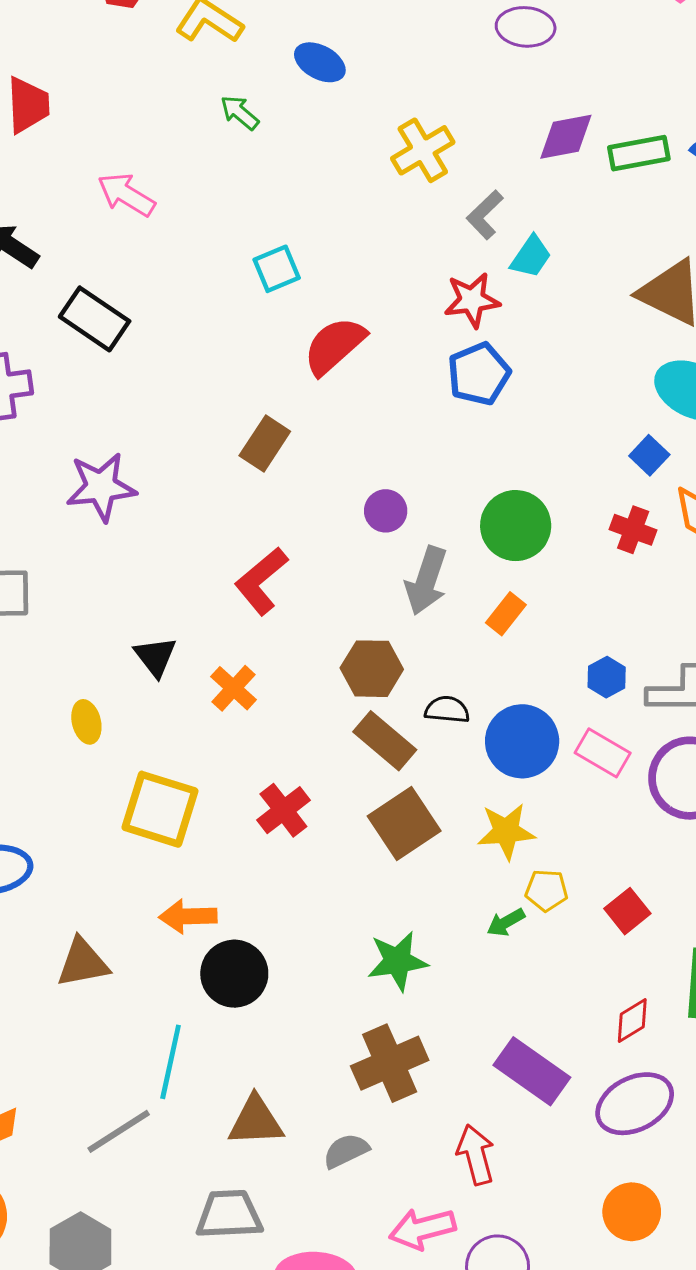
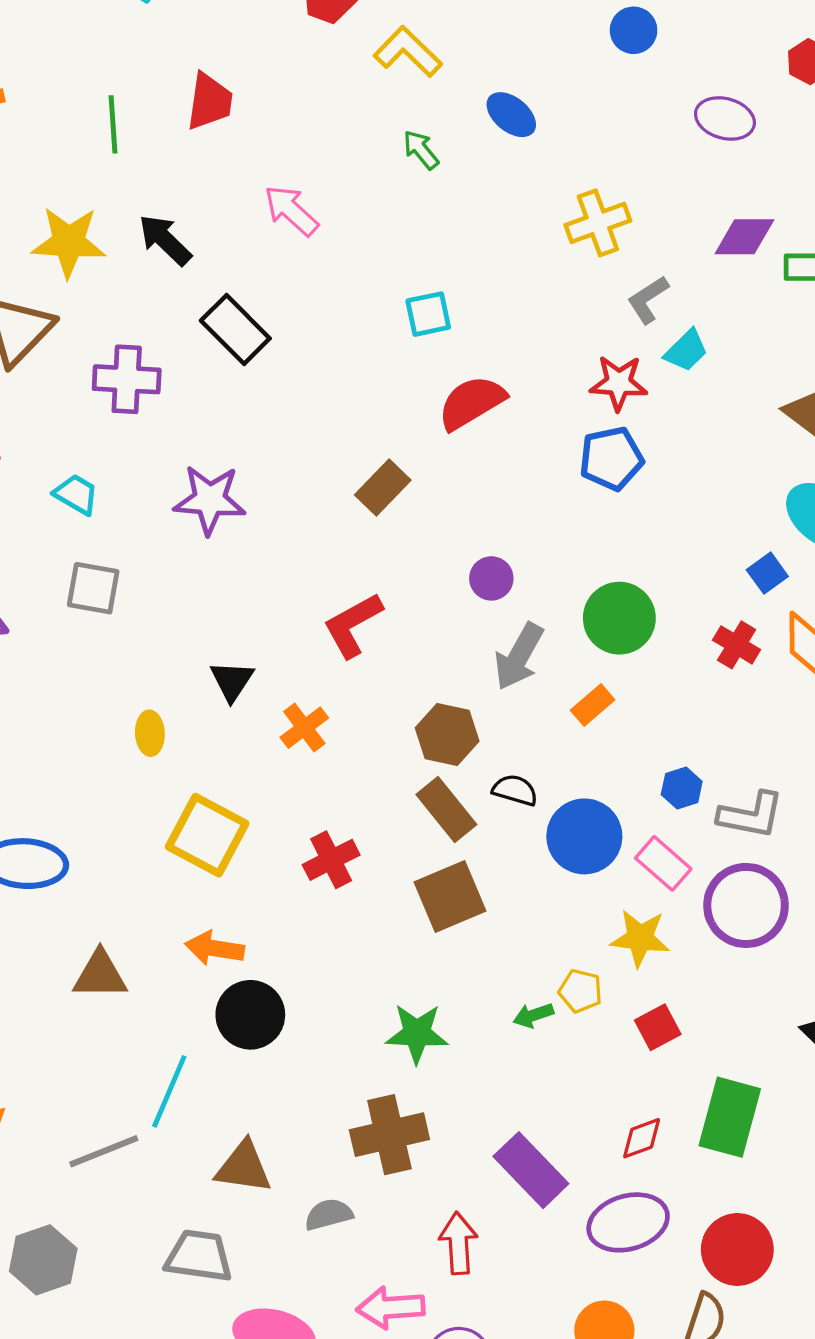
yellow star: (506, 831) -> (640, 938), moved

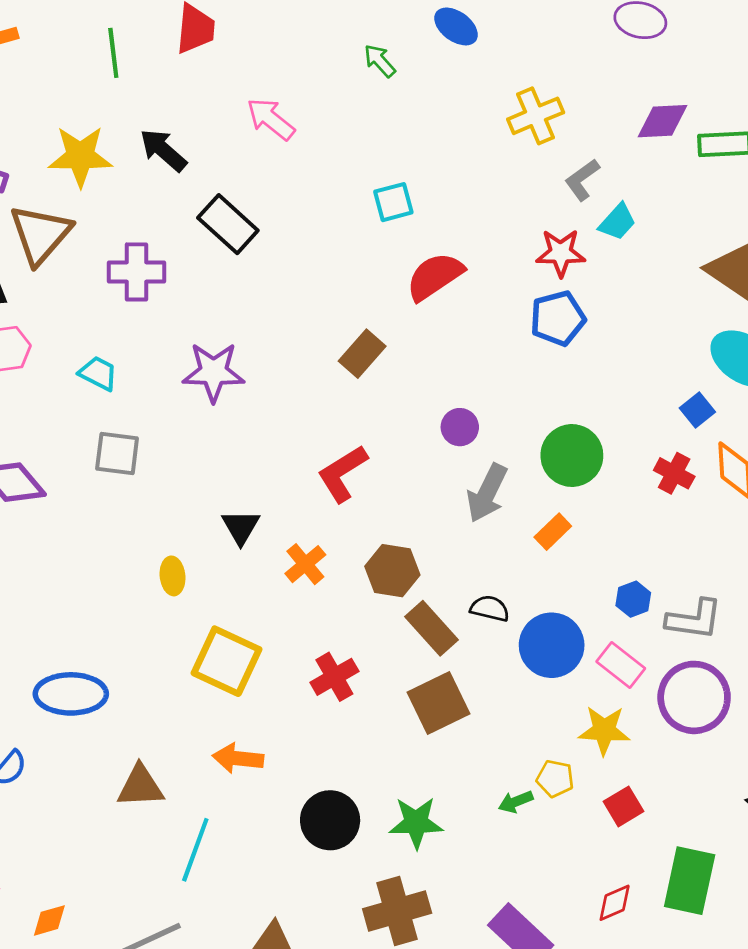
brown hexagon: (447, 734) -> (392, 571), moved
black circle: (250, 1015) -> (330, 820), moved
cyan line: (169, 1091) -> (195, 850), moved

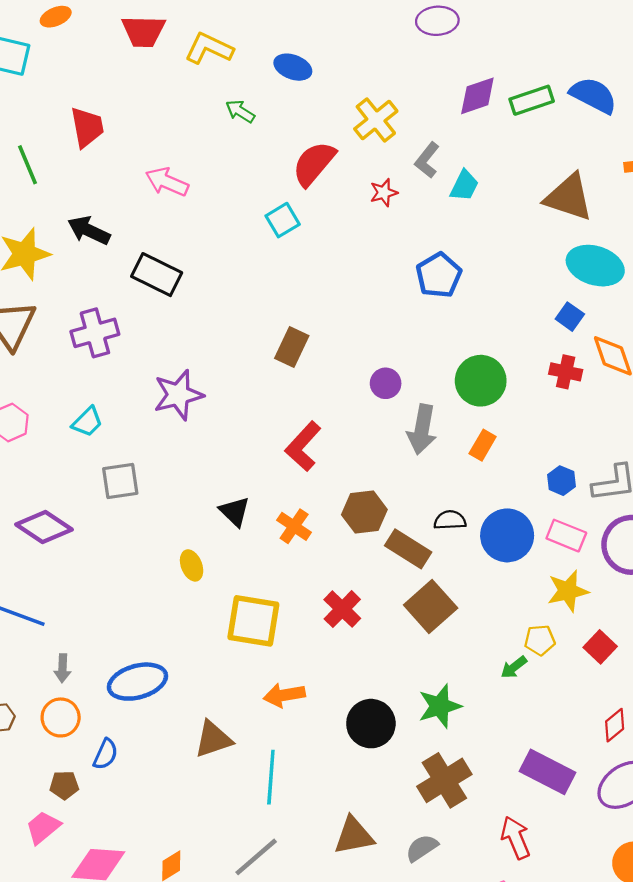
red star: (561, 253) -> (384, 193), moved, size x0.7
red semicircle: (435, 276) -> (314, 164), moved
cyan trapezoid: (98, 373) -> (87, 422), turned 124

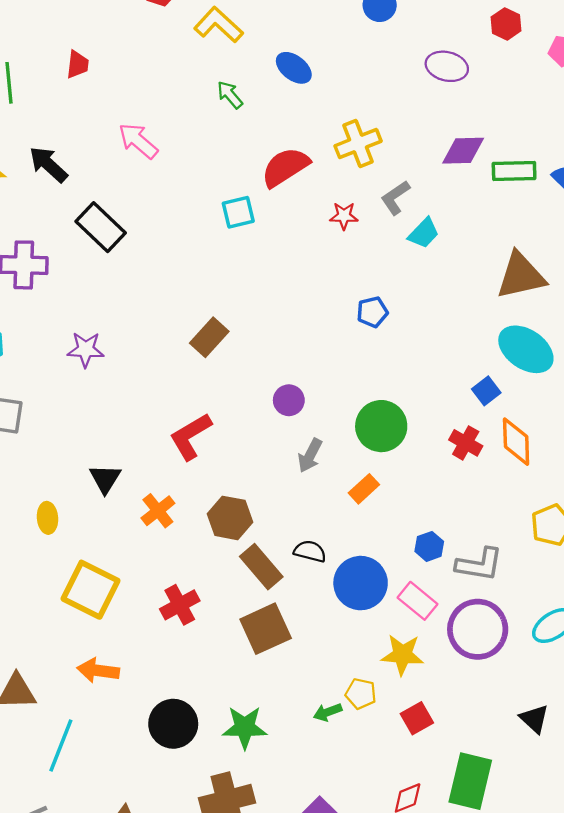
red trapezoid: (87, 127) -> (78, 64), size x0.7
brown triangle: (569, 197) -> (521, 276), turned -48
blue pentagon: (439, 275) -> (372, 312), size x0.7
purple star: (178, 395) -> (86, 350), size x0.7
gray arrow: (422, 429) -> (310, 455), size x0.7

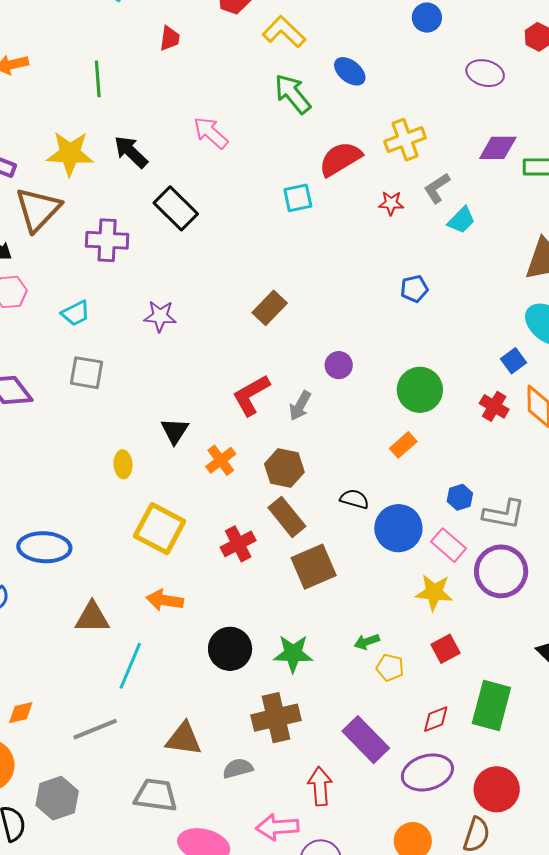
red trapezoid: (78, 64) -> (170, 38), moved
green arrow: (230, 95) -> (293, 94), size x1.6
gray arrow: (310, 455) -> (300, 406), moved
brown rectangle: (261, 567) -> (287, 517), moved
yellow pentagon: (361, 694) -> (390, 668), moved

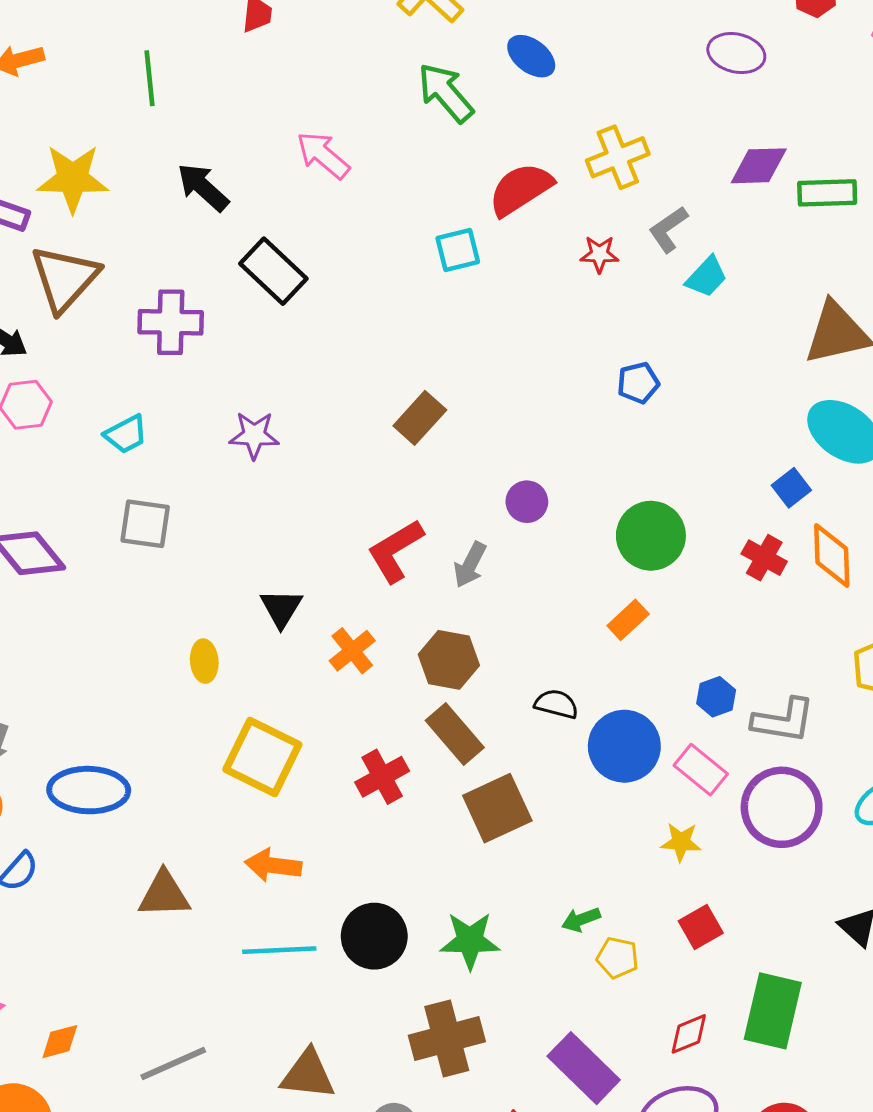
yellow star: (70, 154) -> (73, 178), moved
yellow star: (434, 592) -> (681, 842), size x0.7
cyan line: (130, 666) -> (279, 950), moved, turned 66

